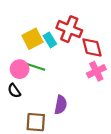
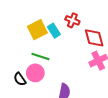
red cross: (69, 29) -> (72, 20), size x0.6
pink circle: (20, 69) -> (35, 73), moved

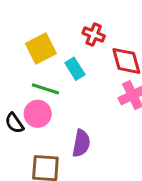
cyan rectangle: (54, 31) -> (75, 69), moved

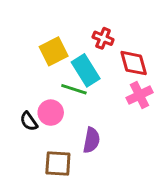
cyan rectangle: (75, 69) -> (86, 70), size x1.5
green line: (45, 89) -> (74, 89), moved

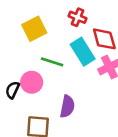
cyan rectangle: (86, 70) -> (83, 52), moved
black semicircle: (29, 121) -> (13, 90), turned 60

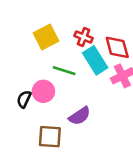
red cross: (78, 17) -> (84, 37), moved
purple semicircle: (67, 106) -> (80, 116), turned 45

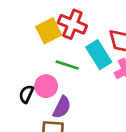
red cross: (84, 37) -> (72, 24), moved, size x1.5
purple semicircle: (80, 116) -> (62, 107), moved, turned -30

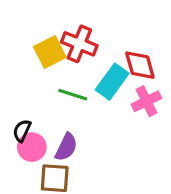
cyan rectangle: (99, 55) -> (112, 82), turned 68
pink circle: (46, 86) -> (32, 147), moved

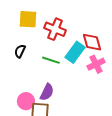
yellow square: (50, 52) -> (28, 19), moved, turned 30
black semicircle: (22, 131) -> (20, 51), moved
pink circle: (32, 147) -> (26, 101), moved

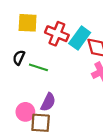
cyan rectangle: (75, 52) -> (80, 38), moved
green line: (51, 60) -> (38, 67), moved

